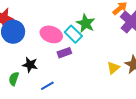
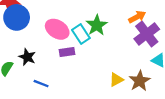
blue line: (47, 86) -> (41, 84), turned 40

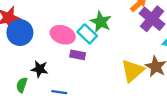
purple rectangle: (67, 52) -> (78, 55), turned 32
yellow triangle: (116, 80) -> (133, 71), size x1.6

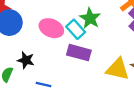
purple rectangle: (78, 55) -> (79, 53), moved, size x1.5
yellow triangle: (133, 71) -> (118, 69), turned 50

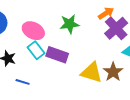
green star: (90, 18) -> (69, 24), turned 30
cyan rectangle: (76, 29) -> (36, 50), moved

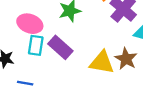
cyan rectangle: (36, 50) -> (36, 45), turned 54
purple rectangle: (57, 55) -> (60, 47), turned 30

